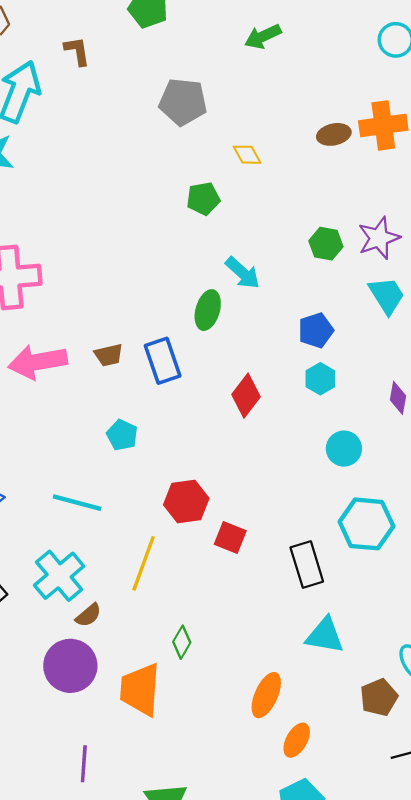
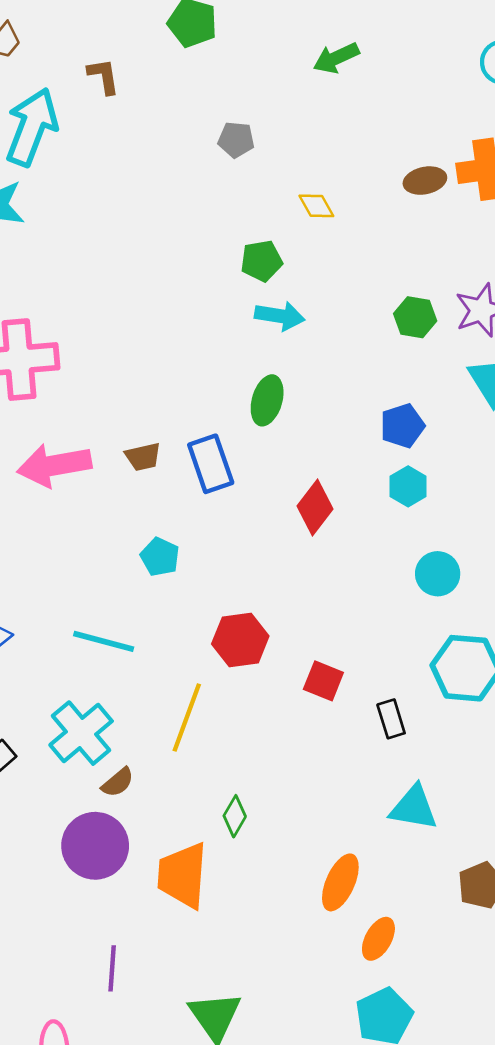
gray pentagon: (183, 102) -> (236, 140), size x0.6
cyan arrow: (243, 273) -> (280, 316), moved, turned -33
red square: (230, 537) -> (323, 681), moved
black rectangle: (307, 565) -> (391, 719), size x0.7

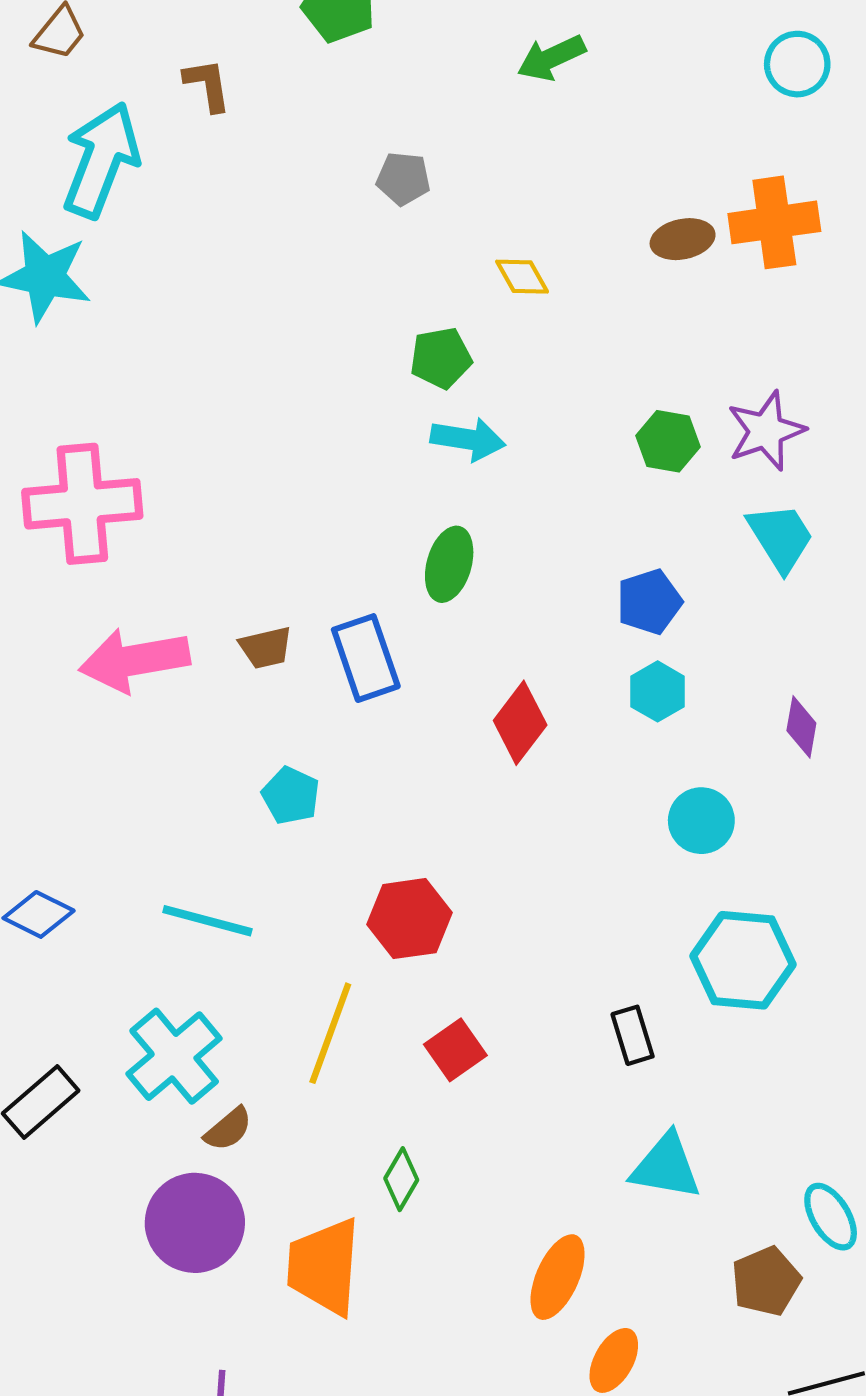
red square: (323, 681) -> (455, 1050), moved, turned 33

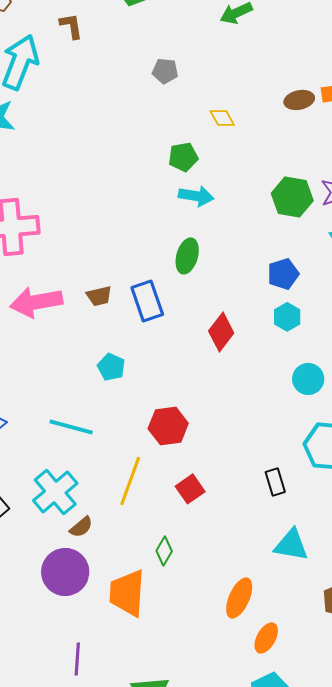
green hexagon: (668, 441) -> (292, 197), size x1.4

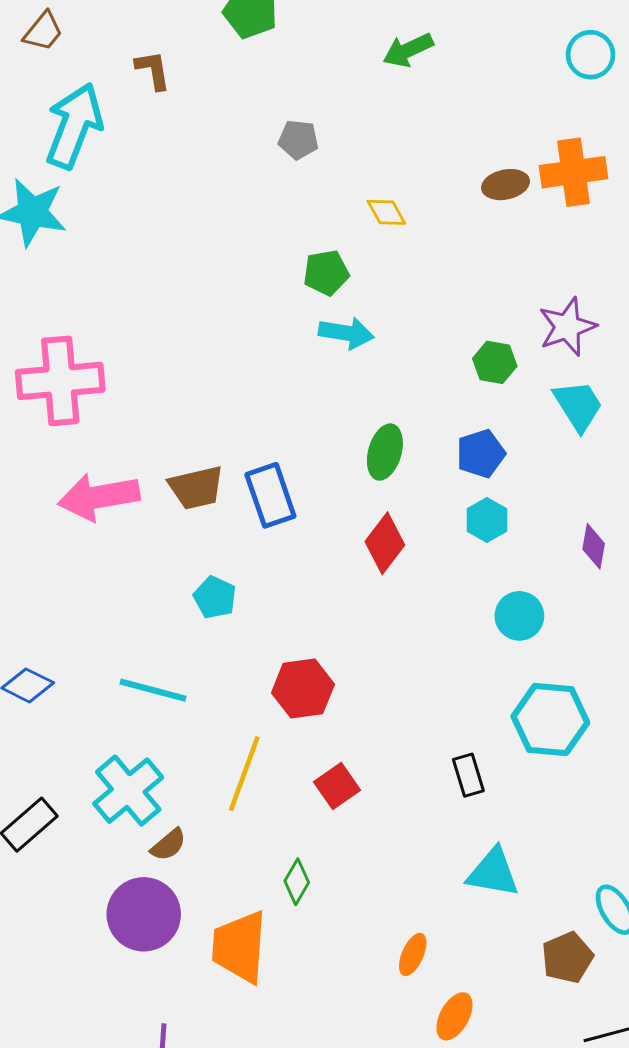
green hexagon: (292, 197) -> (495, 362), moved, size x0.7
green ellipse: (187, 256) -> (385, 452), moved
brown trapezoid: (99, 296) -> (196, 488), size x1.4
orange ellipse: (239, 598) -> (413, 954), size x0.7

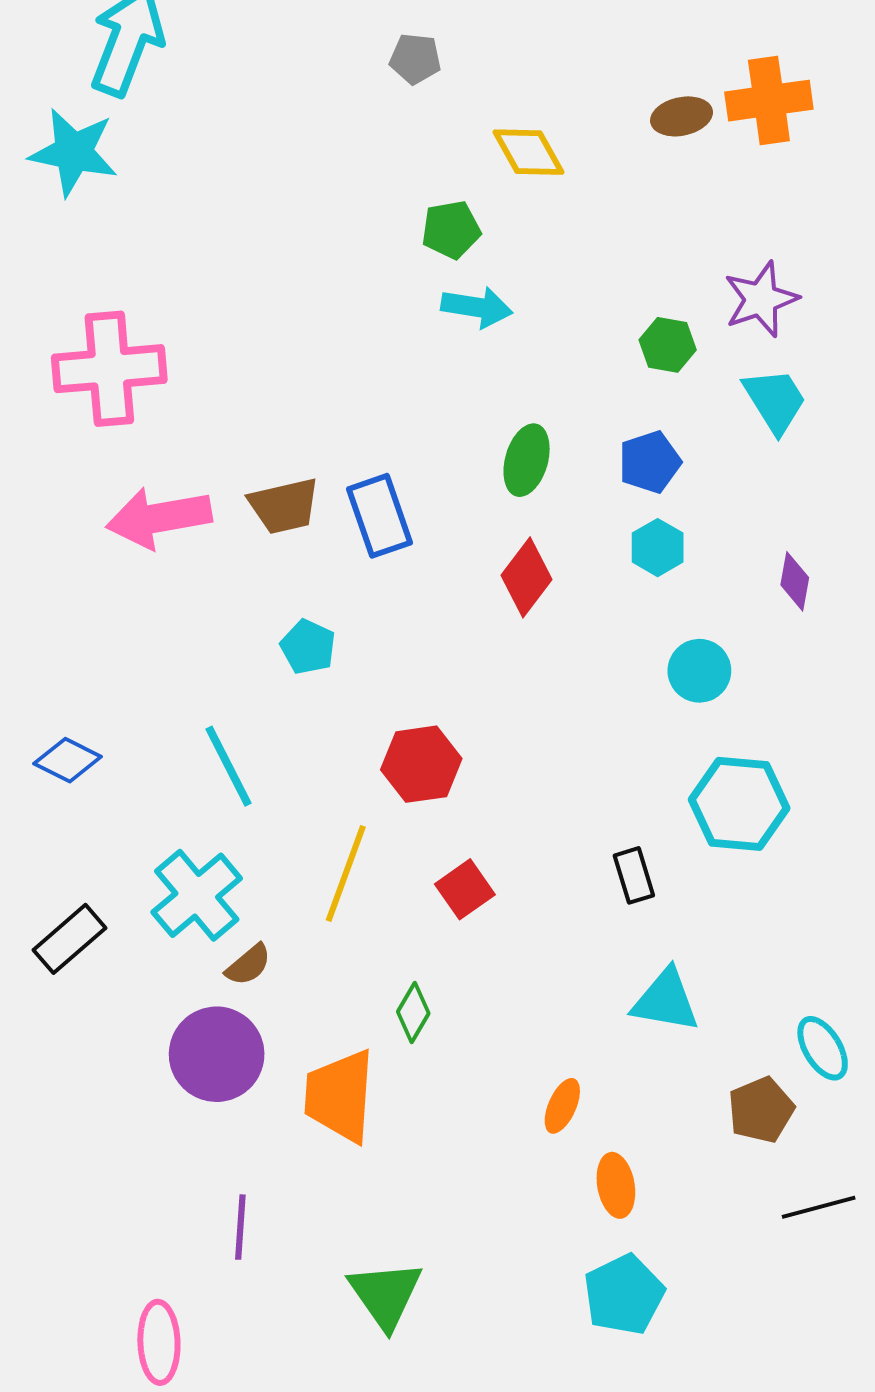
yellow diamond: (386, 212) -> (529, 152), size x1.4
cyan line: (153, 690) -> (228, 766), turned 48
orange ellipse: (454, 1016) -> (616, 1185), turned -39

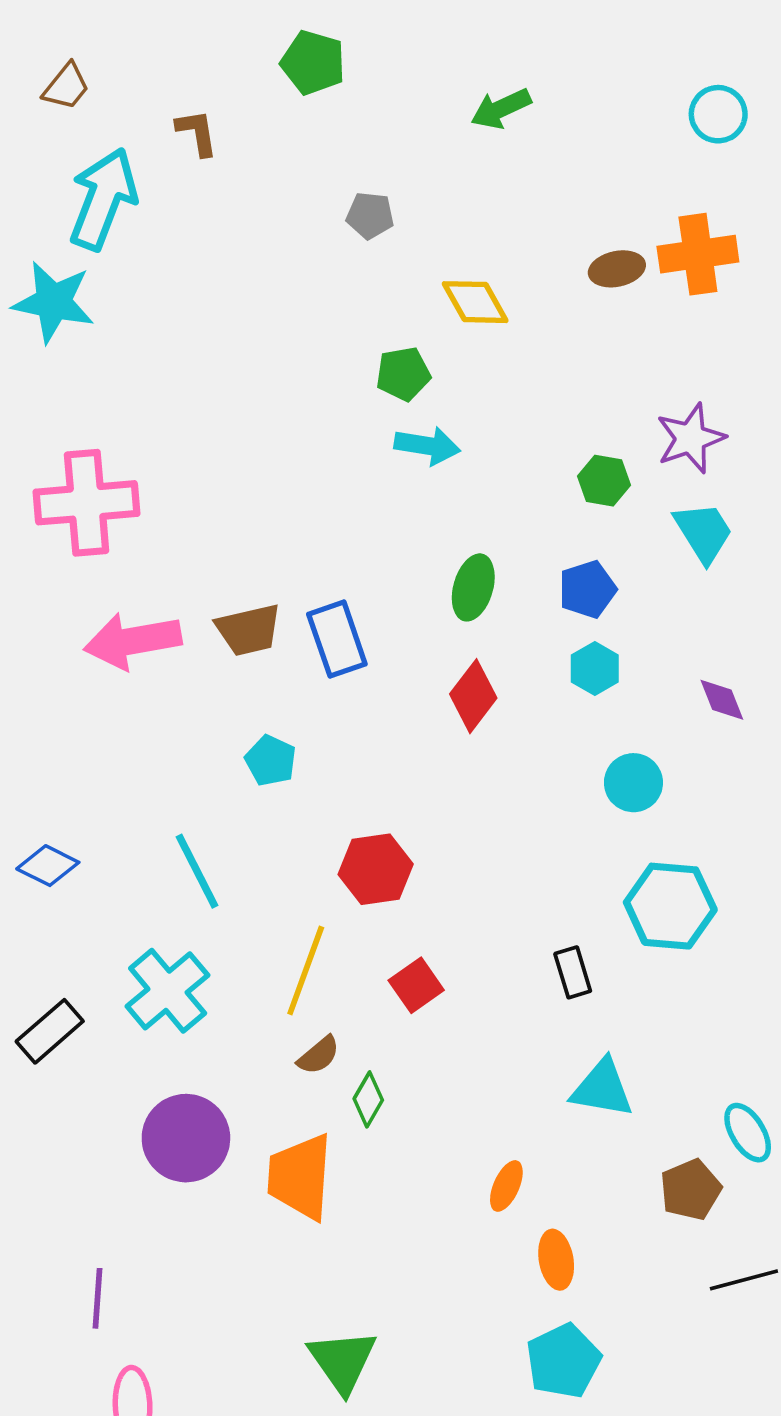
purple diamond: (795, 581) -> (722, 700), turned -32
brown semicircle: (248, 965) -> (319, 1055), moved
purple line: (240, 1227) -> (98, 1298), moved

